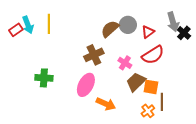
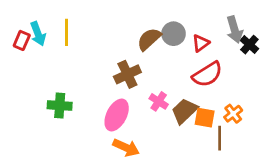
red rectangle: (16, 30) -> (22, 40), turned -32
pink cross: (125, 63) -> (159, 101), moved
orange arrow: (106, 104) -> (126, 148), moved
orange cross: (148, 111) -> (233, 114), moved

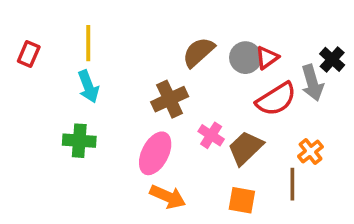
gray arrow: (235, 30) -> (312, 83), moved
cyan arrow: (38, 34) -> (88, 86), moved
gray circle: (174, 34) -> (245, 58), moved
orange square: (205, 118) -> (242, 200), moved

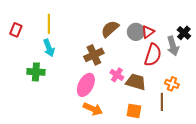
red semicircle: (276, 99) -> (153, 55), turned -40
green cross: (79, 141) -> (36, 72), moved
brown trapezoid: (245, 148) -> (136, 82), turned 60
orange cross: (310, 152) -> (172, 84), turned -32

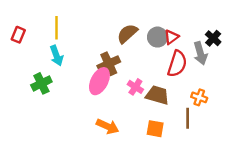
green cross: (36, 72) -> (41, 83), turned -30
pink ellipse: (86, 85) -> (99, 81), moved

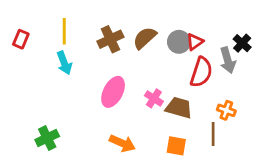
brown cross: (109, 64) -> (110, 39), moved
green cross: (41, 83) -> (47, 138), moved

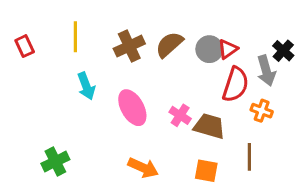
red rectangle: (21, 39) -> (25, 46), turned -48
cyan arrow: (64, 63) -> (86, 86), moved
pink ellipse: (113, 92) -> (132, 108), turned -56
orange cross: (226, 110) -> (262, 111), moved

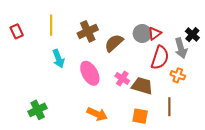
brown semicircle: (169, 45) -> (114, 43), moved

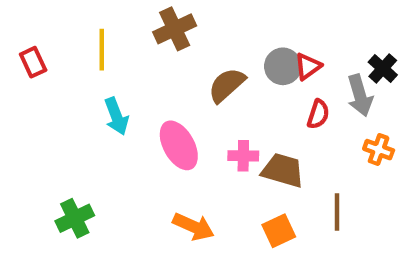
brown cross: (88, 31) -> (175, 29), moved
red semicircle: (160, 58) -> (318, 114), size x0.6
orange cross: (178, 75) -> (379, 150), moved
pink cross: (122, 78) -> (243, 156), turned -32
orange square: (140, 116) -> (279, 231), turned -35

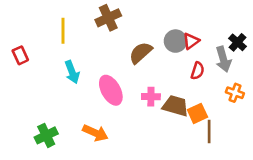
red rectangle: (33, 62) -> (20, 55), moved
orange arrow: (193, 227) -> (95, 133), moved
orange square: (279, 231) -> (197, 113), moved

